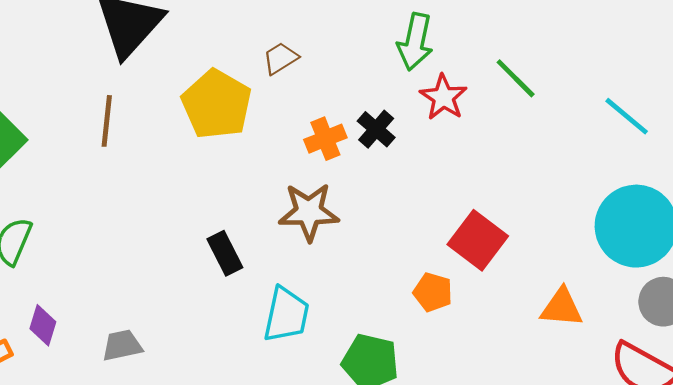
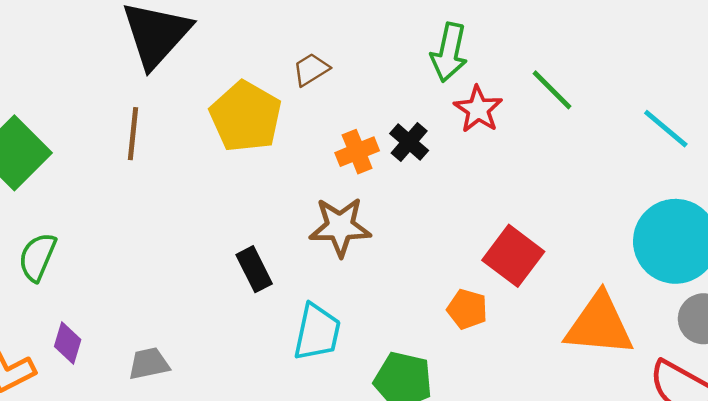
orange triangle: (562, 308) -> (599, 325), size x1.6

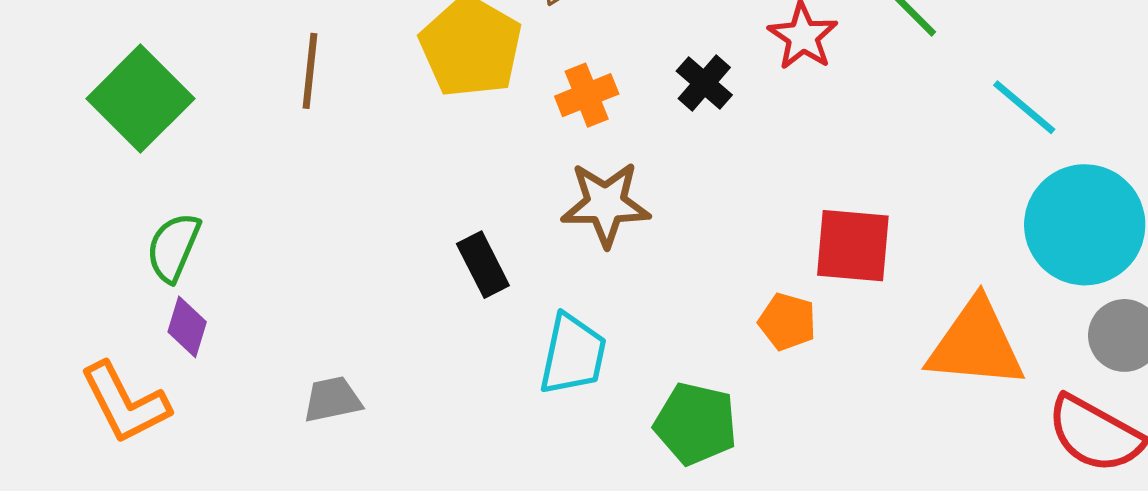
cyan line: (666, 129) -> (1024, 107), moved
orange cross: (357, 152) -> (587, 95), moved
red square: (513, 256) -> (853, 246), turned -32
purple diamond: (68, 343) -> (187, 327), moved

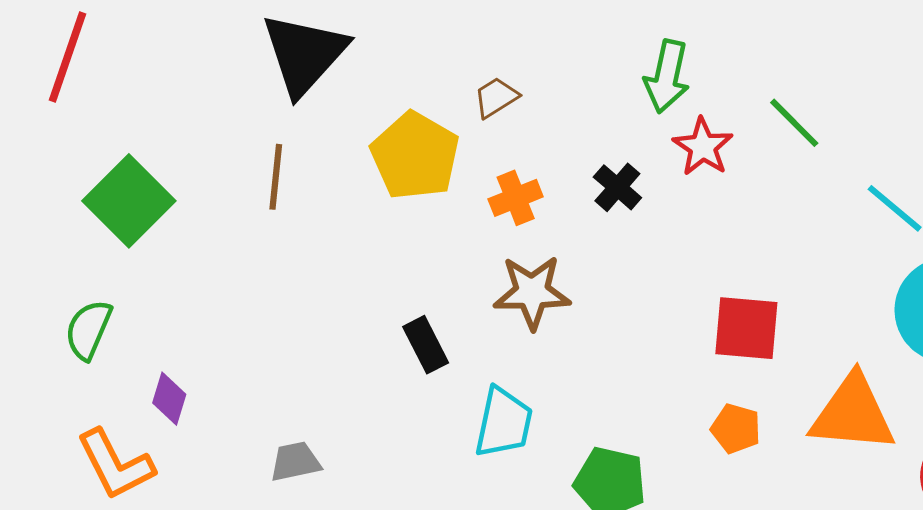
green semicircle: (173, 247) -> (88, 330), moved
orange pentagon: (787, 322) -> (736, 429), moved

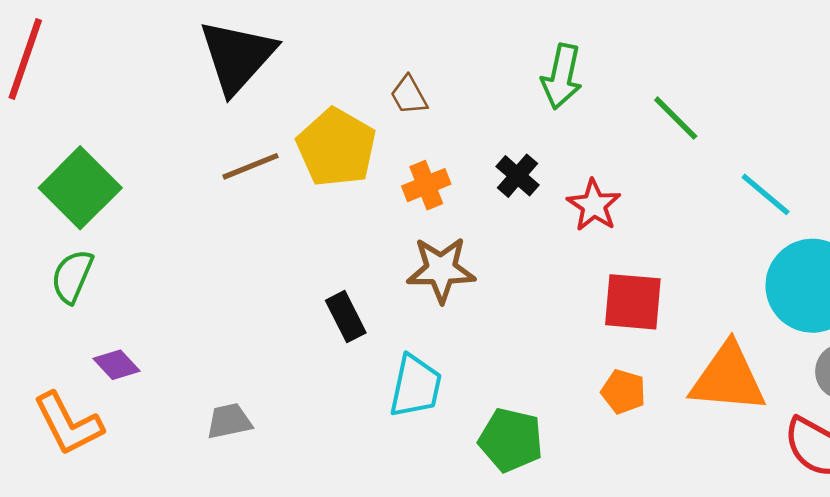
brown trapezoid: (496, 97) -> (409, 95), turned -87
red star: (703, 147) -> (594, 205), moved
brown line: (276, 177) -> (251, 166), moved, turned 62
green semicircle: (88, 330) -> (72, 276), moved
purple diamond: (169, 399) -> (116, 365), turned -60

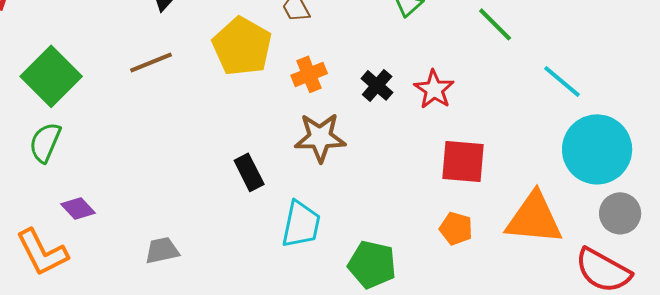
brown line: (251, 166) -> (151, 62), moved
black cross: (517, 176) -> (377, 85), moved

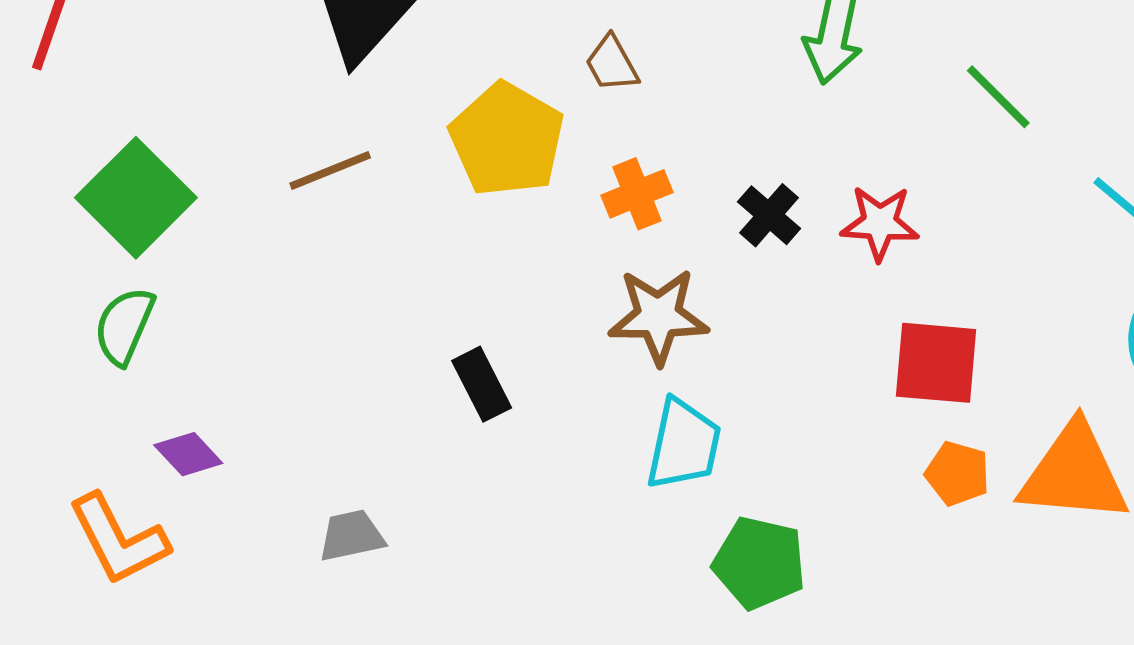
red star: (434, 89) -> (880, 223), turned -30
black rectangle: (249, 172) -> (482, 384), moved
cyan trapezoid: (301, 224) -> (684, 444), moved
orange pentagon: (456, 228) -> (957, 474), moved

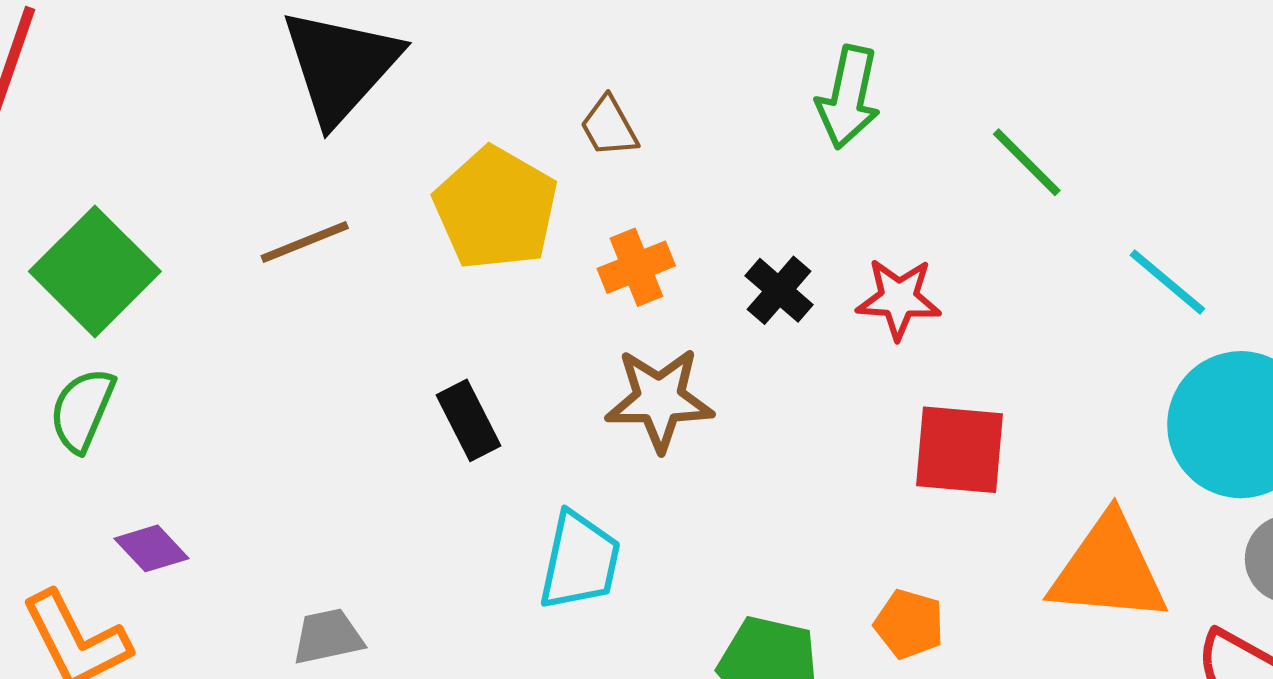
black rectangle: (482, 384) -> (468, 420), moved
cyan trapezoid: (684, 444) -> (580, 561), moved
orange pentagon: (957, 474) -> (909, 624), moved

